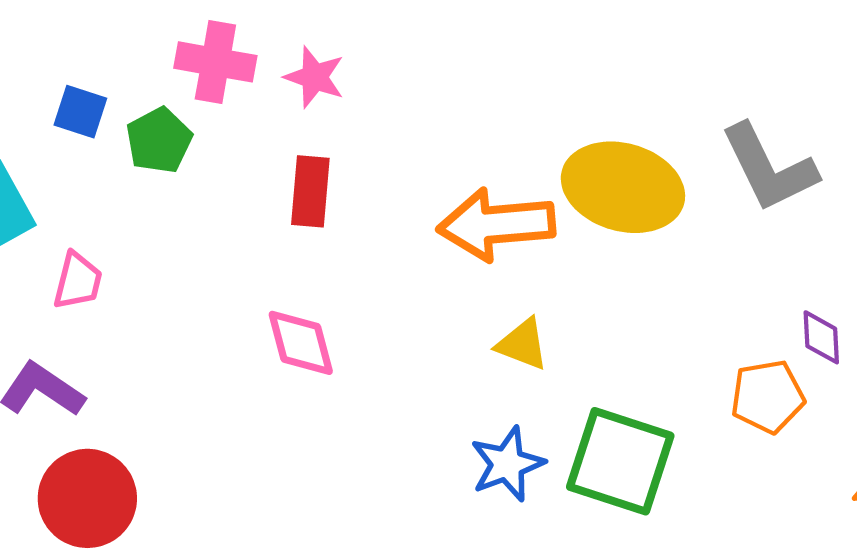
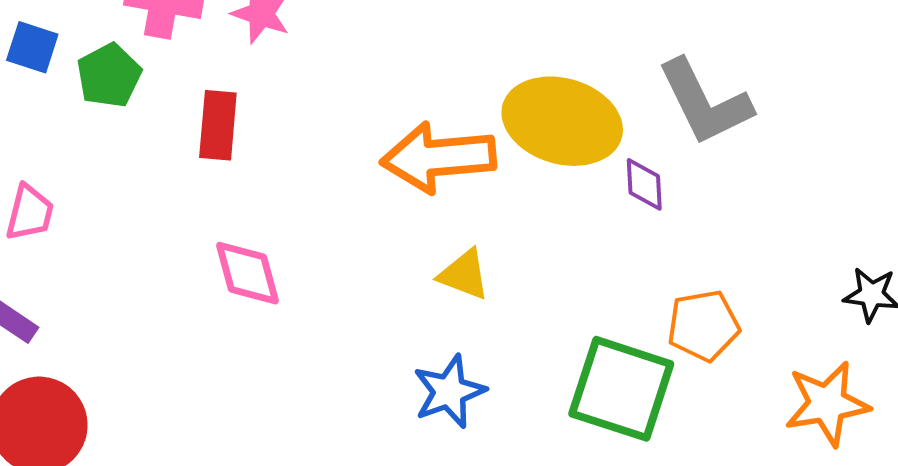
red rectangle: (310, 191) -> (218, 125), moved
purple diamond: (821, 337) -> (644, 184), moved
green square: (620, 461) -> (621, 389), moved

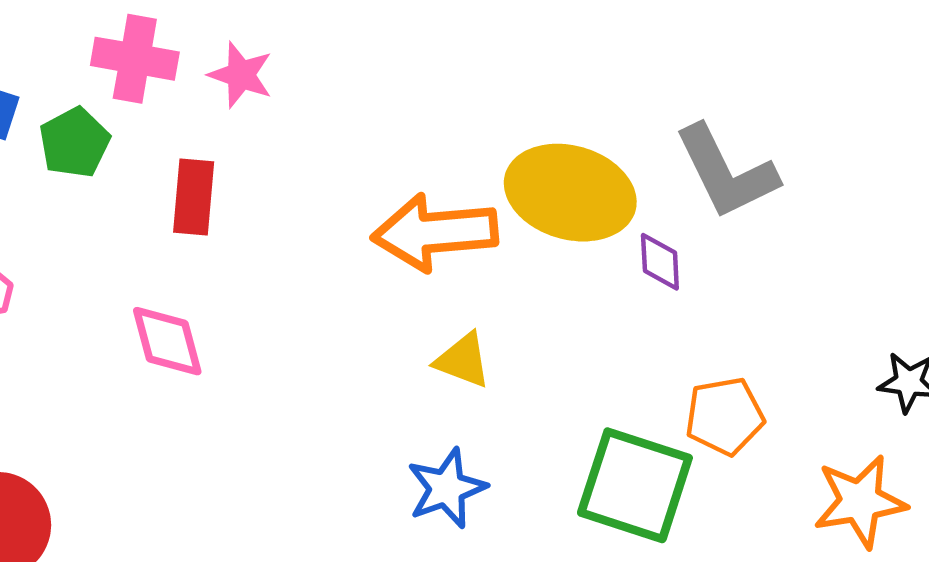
pink diamond: (247, 273) -> (167, 341), moved

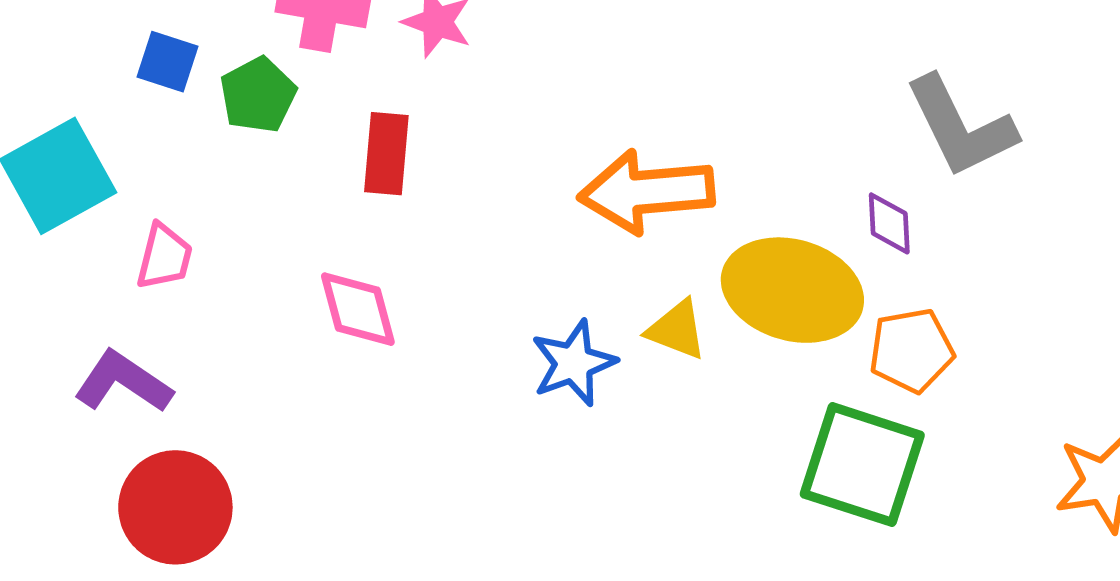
yellow ellipse: (570, 193) -> (792, 290), moved
orange pentagon: (725, 416) -> (911, 350), moved
blue star: (447, 488) -> (574, 363), moved

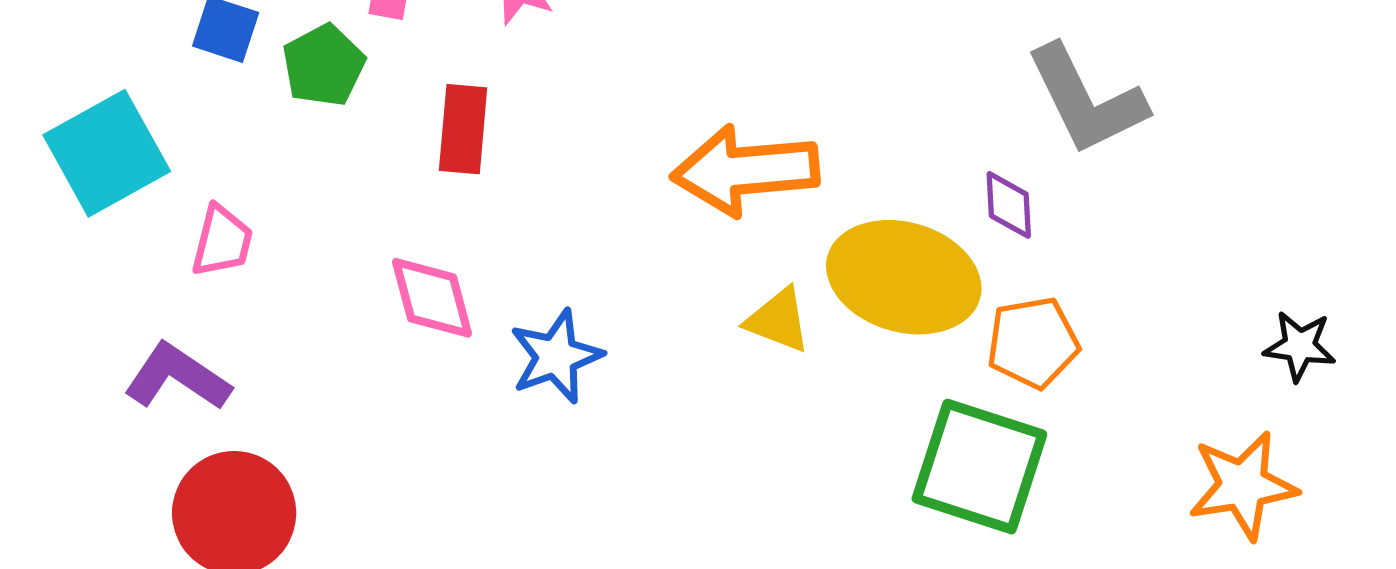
blue star: (574, 363) -> (556, 356), moved

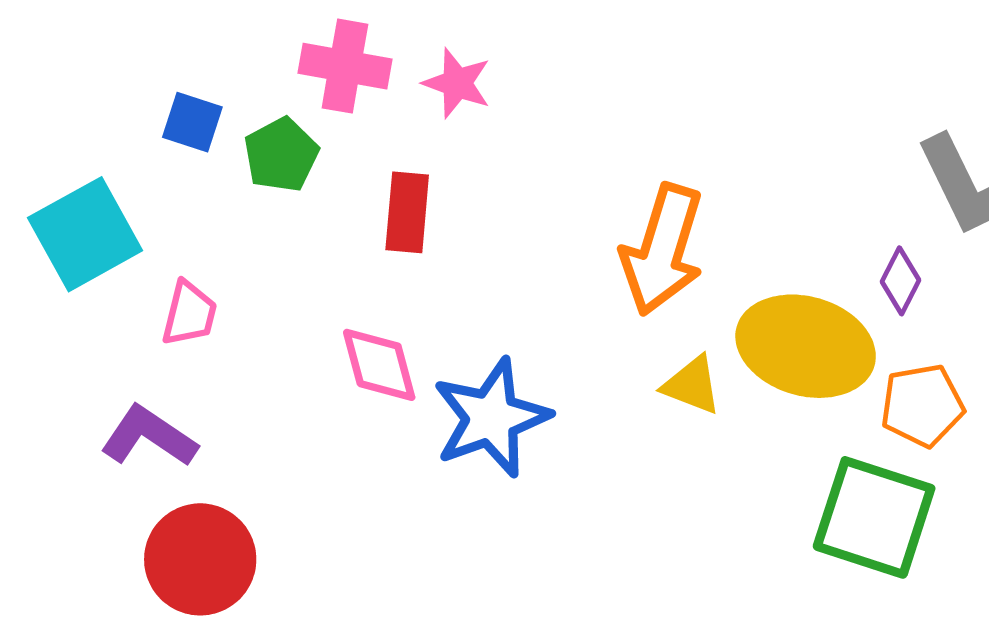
orange arrow: (745, 170) -> (662, 250), turned -68
purple diamond: (1009, 205) -> (900, 281), turned 30
blue star: (556, 356) -> (491, 418), size x1.4

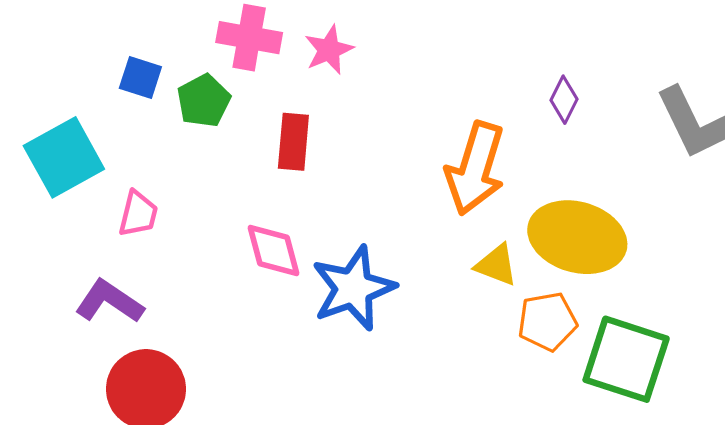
pink star: (457, 83) -> (329, 50), turned 30
purple diamond: (900, 281) -> (564, 100), moved
orange pentagon: (922, 405) -> (547, 321), moved

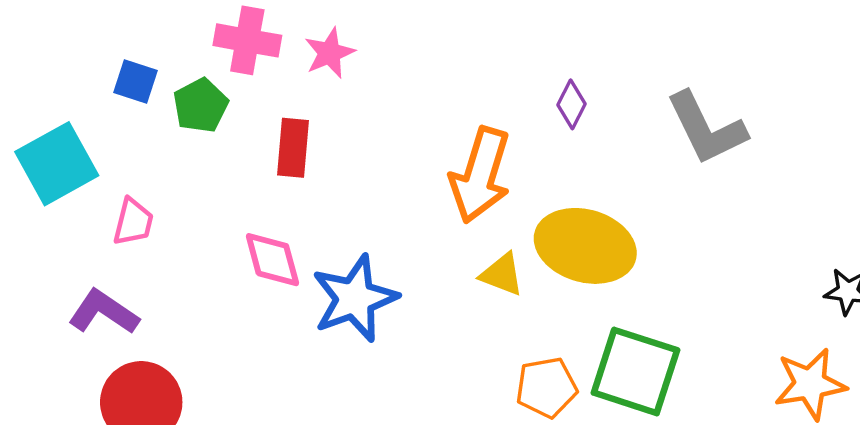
orange pentagon: (547, 321) -> (546, 387), moved

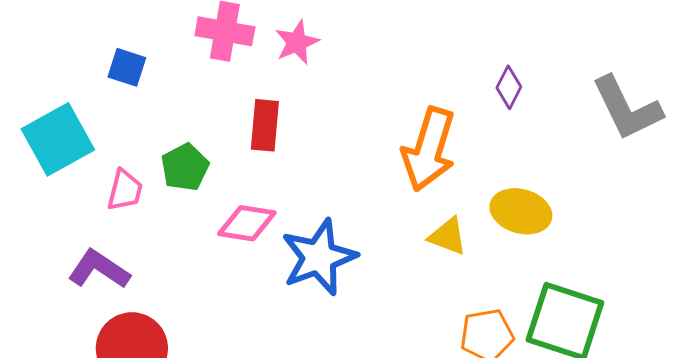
green pentagon: (201, 105) -> (185, 167), moved
yellow ellipse: (585, 246) -> (521, 211), size x0.7
pink diamond: (272, 260) -> (247, 223), turned -66

